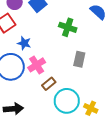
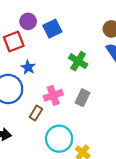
pink cross: (37, 65) -> (53, 95), moved
brown rectangle: (49, 84) -> (36, 113), moved, turned -32

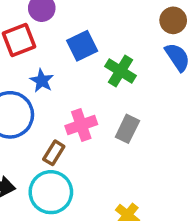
blue square: (52, 29) -> (82, 46), moved
cyan circle: (59, 139) -> (51, 192), moved

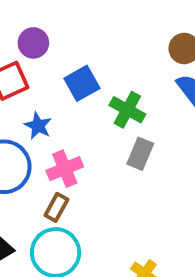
pink cross: (81, 125) -> (65, 169), moved
gray rectangle: (127, 129) -> (140, 154), moved

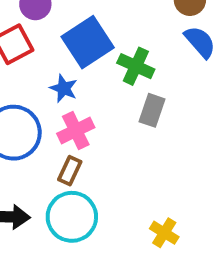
blue square: (82, 83) -> (88, 42), size x1.4
blue star: (38, 126) -> (64, 88), moved

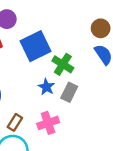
blue star: (64, 88) -> (46, 87), moved
pink cross: (76, 130) -> (48, 123), moved

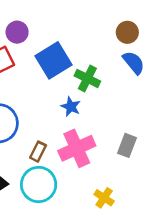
gray rectangle: (69, 92) -> (127, 145), moved
pink cross: (48, 123) -> (77, 148), size x1.4

